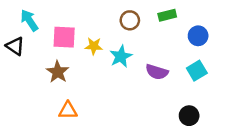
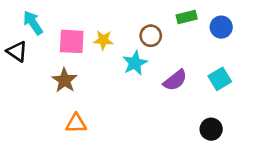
brown circle: (130, 20) -> (151, 36), moved
blue circle: (198, 36) -> (221, 27), moved
yellow star: (94, 46) -> (103, 40), moved
purple semicircle: (157, 72) -> (175, 80), turned -55

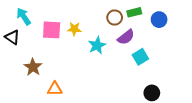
brown circle: (151, 36) -> (115, 17), moved
cyan square: (220, 79) -> (140, 57), moved
brown star: (65, 80) -> (33, 67), moved
purple semicircle: (175, 80) -> (126, 37), moved

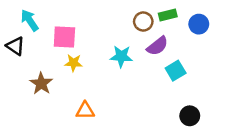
yellow star: (74, 29) -> (73, 63), moved
cyan star: (97, 45) -> (121, 56), turned 30
orange triangle: (55, 89) -> (85, 111), moved

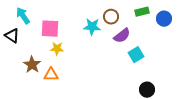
green rectangle: (168, 15) -> (142, 12), moved
blue circle: (199, 24) -> (164, 19), moved
cyan star: (121, 56) -> (92, 27), moved
orange triangle: (85, 111) -> (51, 75), moved

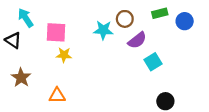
brown star: (32, 65) -> (21, 78), moved
orange triangle: (51, 75) -> (57, 96), moved

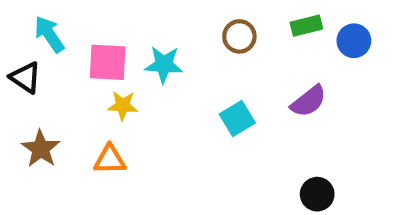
cyan star: (103, 30) -> (164, 65), moved
purple semicircle: (137, 40) -> (309, 101), moved
cyan square: (153, 62) -> (237, 119), moved
orange triangle: (57, 96) -> (110, 160), moved

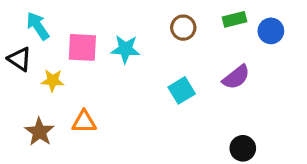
yellow star: (123, 106) -> (53, 81), moved
brown star: (41, 149) -> (39, 132), moved

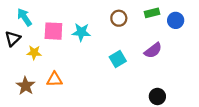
black triangle: (20, 59) -> (13, 39), turned 42

